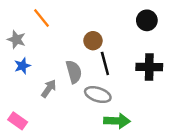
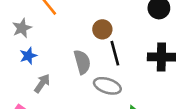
gray star: (16, 39) -> (22, 28), turned 30
gray arrow: (49, 89) -> (42, 83), moved

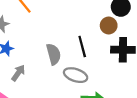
brown circle: (102, 29) -> (109, 26), moved

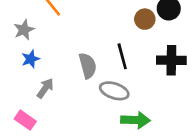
brown circle: (109, 26) -> (145, 19), moved

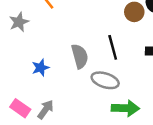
blue star: (31, 59) -> (40, 68), moved
gray arrow: (45, 88) -> (46, 109), moved

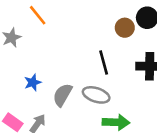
gray semicircle: (80, 56) -> (63, 95), moved, turned -135

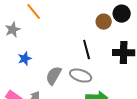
blue star: (33, 82) -> (25, 59), moved

